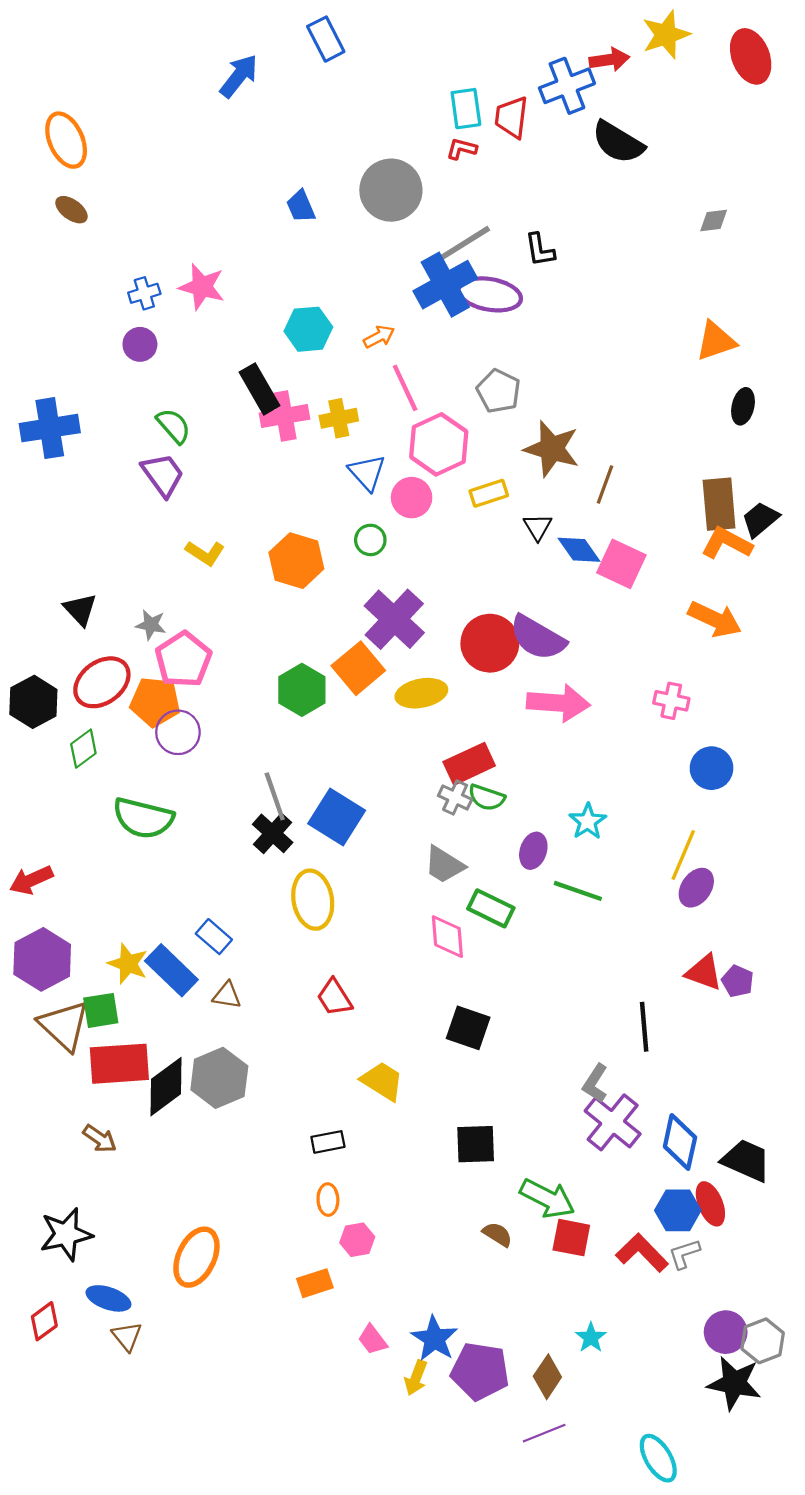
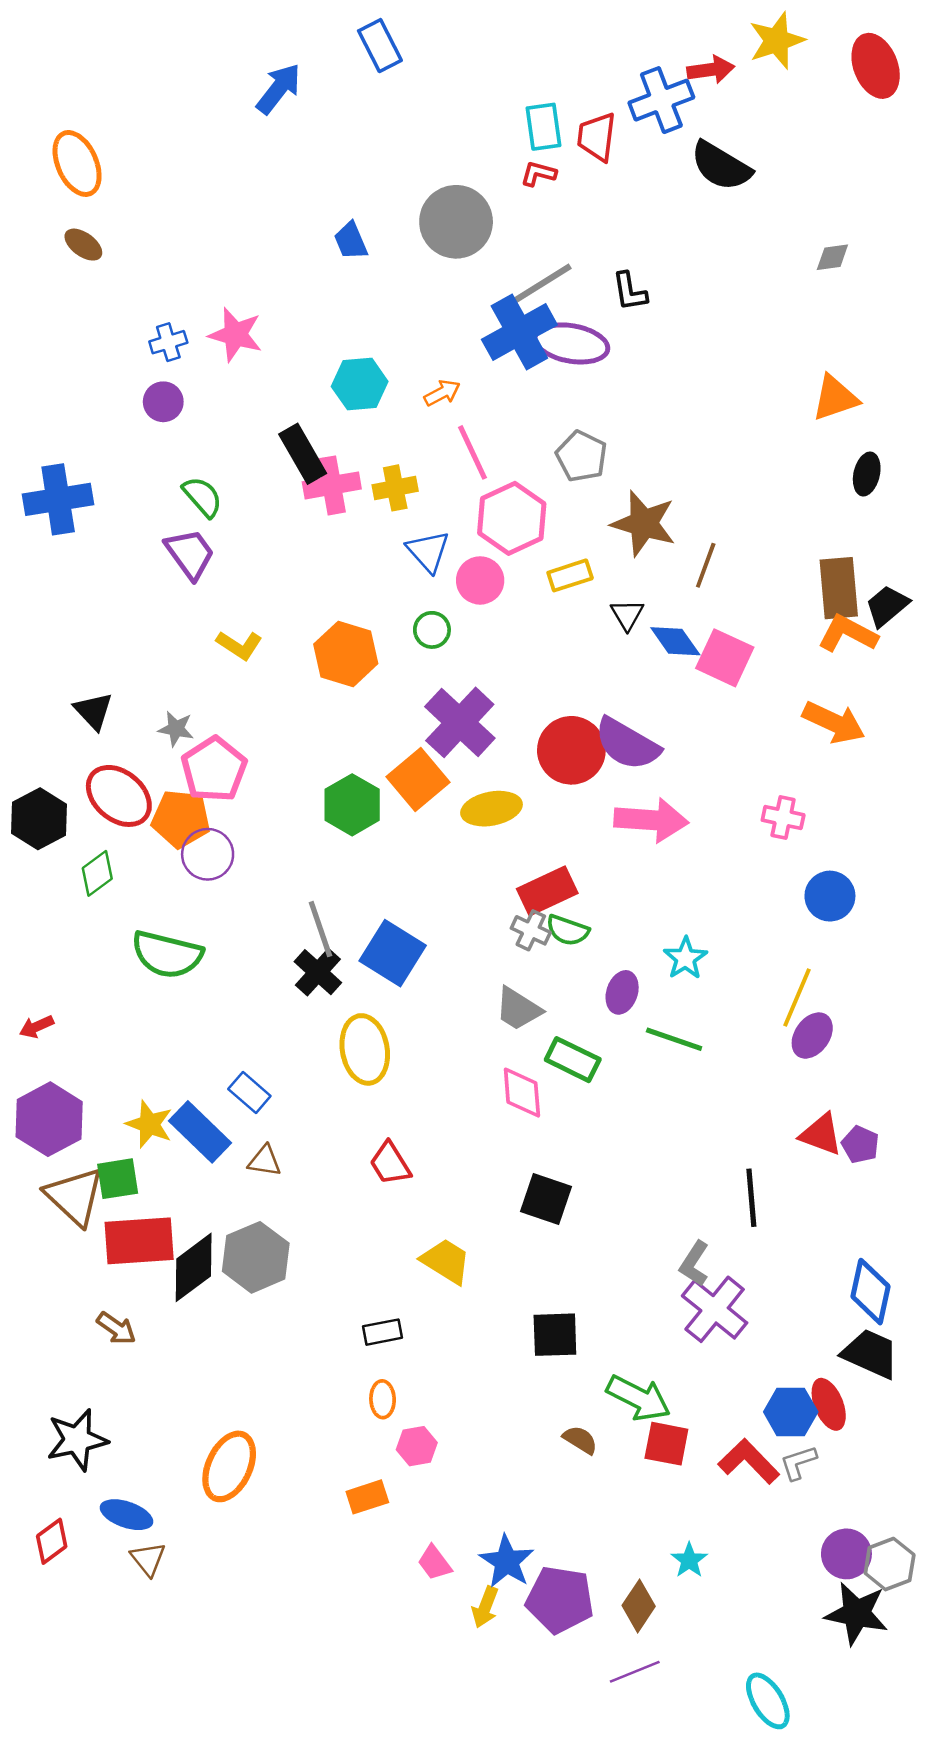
red ellipse: (102, 682) -> (119, 796), turned 76
red arrow: (31, 880) -> (36, 1027), size x0.7
blue diamond: (680, 1142) -> (870, 1292), moved

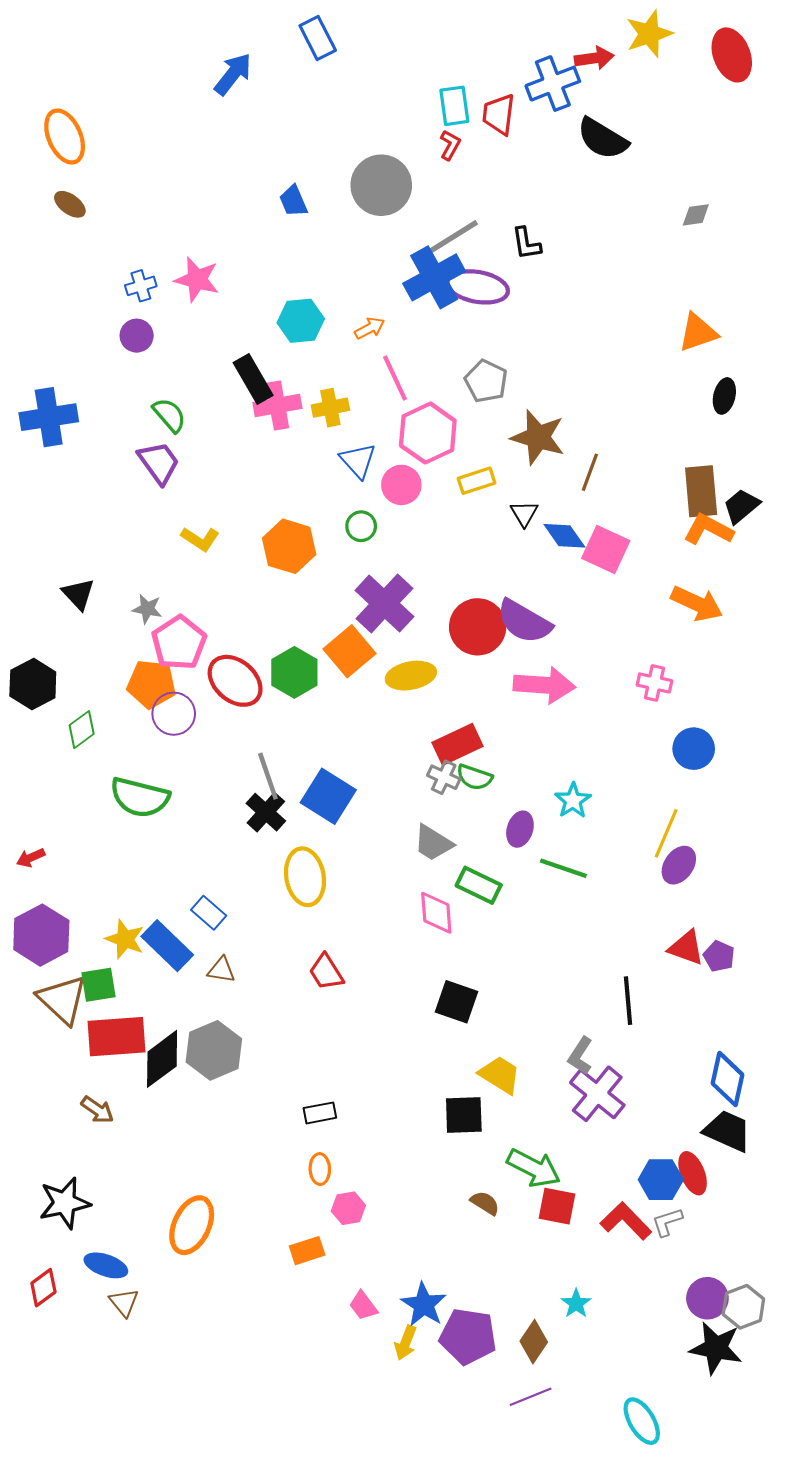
red L-shape: (538, 174) -> (450, 145), turned 104
red ellipse: (119, 796) -> (235, 681), moved
yellow trapezoid: (446, 1261) -> (500, 1075), moved

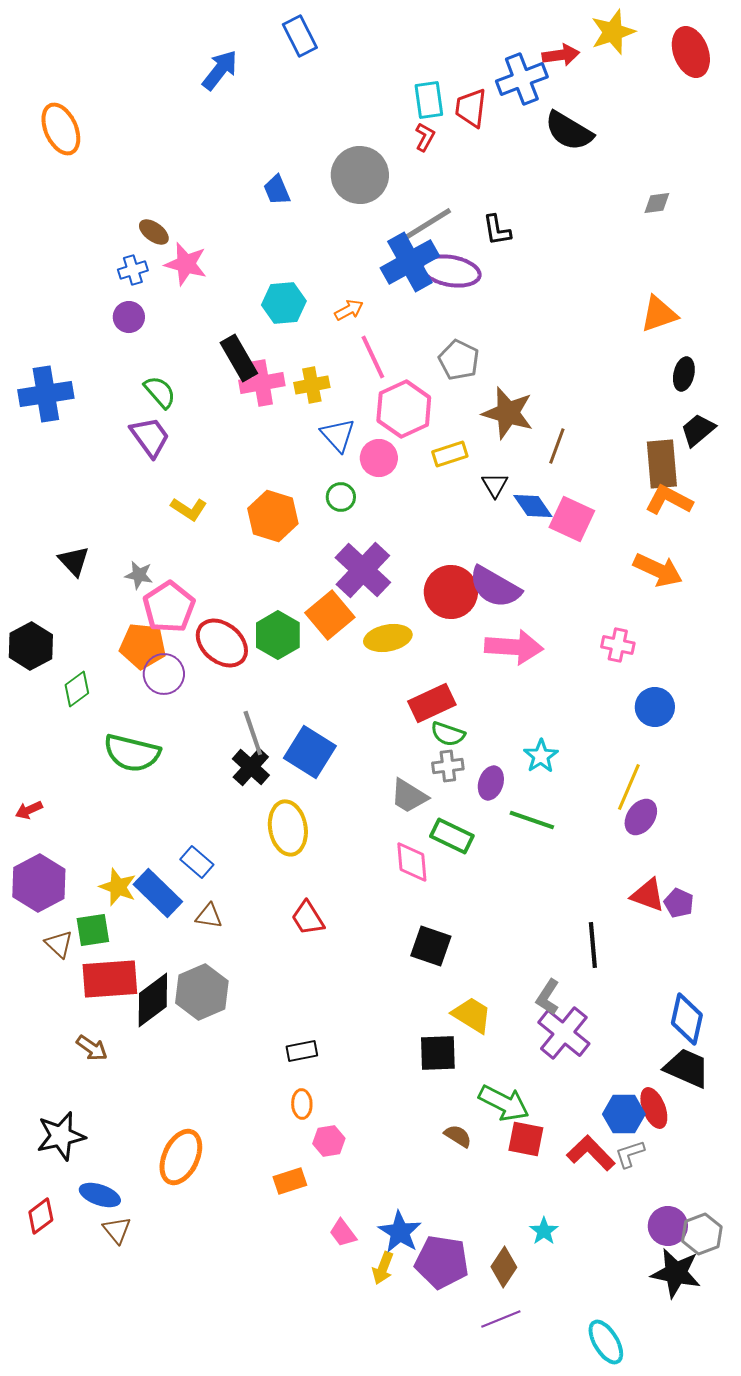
brown ellipse: (70, 204) -> (154, 232), moved
black trapezoid: (741, 506) -> (698, 430), moved
gray cross: (444, 777) -> (448, 766), moved, turned -32
brown triangle: (62, 1000) -> (59, 944), size x0.6

